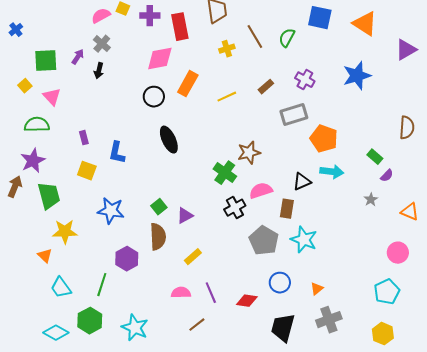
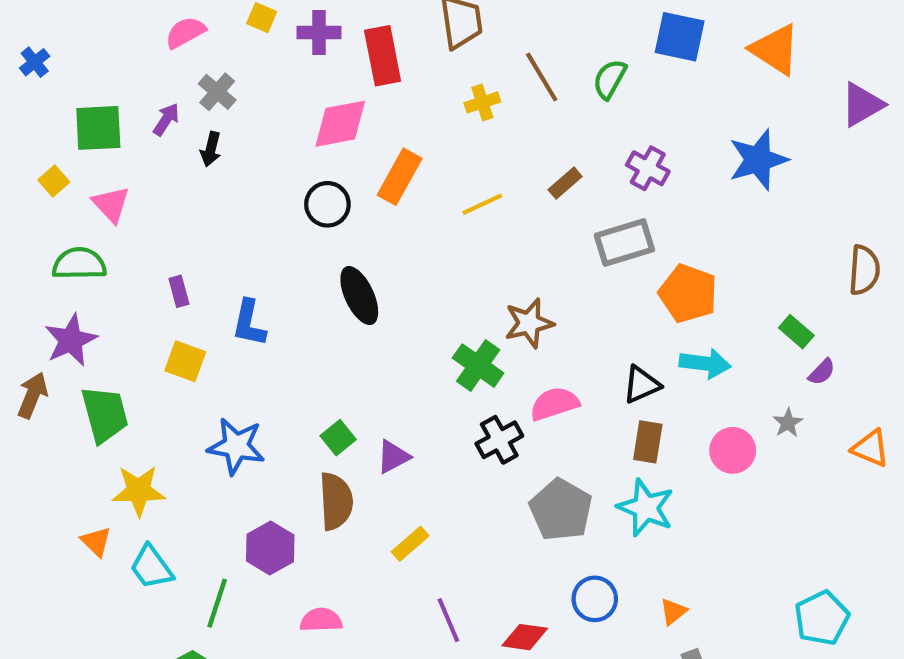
pink semicircle: (101, 16) -> (185, 32), moved
brown rectangle: (287, 209) -> (648, 442), moved
pink circle: (398, 253) -> (733, 450), moved
cyan trapezoid: (61, 288) -> (151, 567), moved
pink semicircle: (181, 293) -> (321, 620), moved

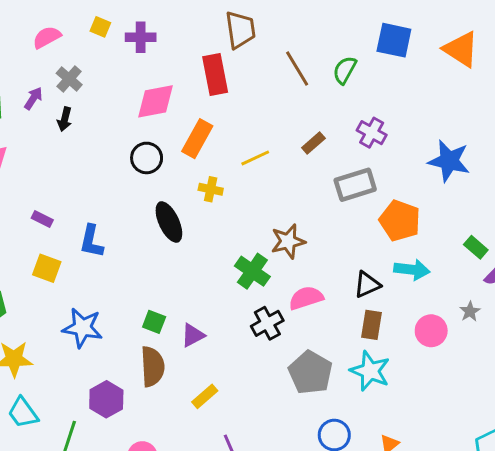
red rectangle: (383, 56) -> (215, 74), moved
yellow cross: (482, 102) -> (211, 189), moved, turned 30
blue star: (758, 160) -> (449, 161), moved, turned 30
purple rectangle: (179, 291) -> (42, 219), turned -48
green square: (338, 438) -> (154, 322), turned -30

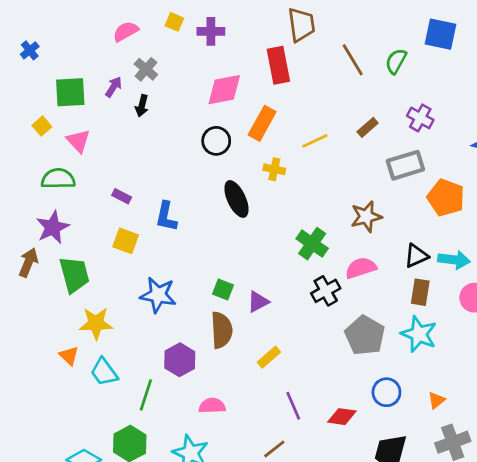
brown star: (288, 241) -> (366, 217), moved
cyan arrow: (412, 270) -> (454, 260), moved

